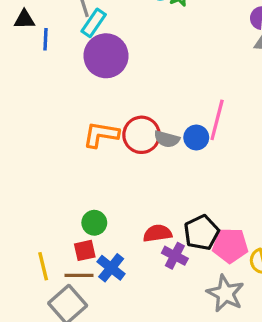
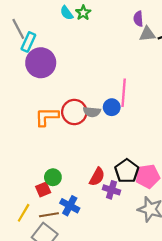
red semicircle: (157, 233) -> (97, 177), turned 138
red square: (85, 250) -> (43, 189), moved
yellow line: (43, 266) -> (24, 213), turned 54

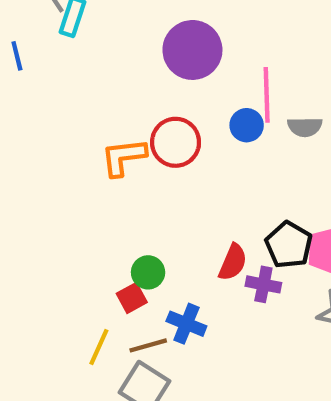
purple circle: (41, 63) -> (192, 50), moved
gray semicircle: (92, 112) -> (305, 127), moved

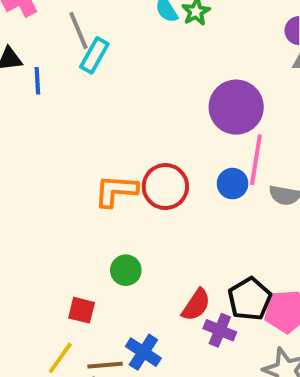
purple circle: (192, 50) -> (236, 107), moved
green circle: (148, 272) -> (126, 270), moved
red square: (132, 298) -> (82, 310), moved, turned 32

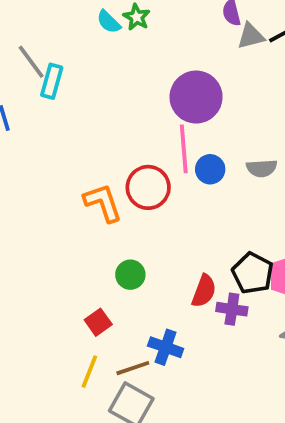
pink line: (256, 160) -> (184, 149), moved
orange L-shape: (116, 191) -> (103, 203), turned 81
red square: (82, 310) -> (98, 322), turned -36

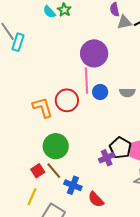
green circle: (130, 275) -> (56, 146), size x1.6
red semicircle: (204, 291) -> (96, 199), moved, turned 114
purple cross: (232, 309) -> (107, 158), moved, turned -35
brown line: (133, 368) -> (54, 171), moved, turned 66

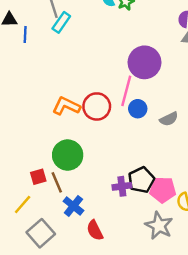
gray semicircle: (127, 92) -> (169, 119), turned -42
orange L-shape: (43, 108) -> (66, 106), turned -65

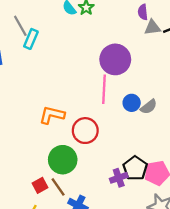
red circle: (97, 106) -> (85, 131), moved
blue circle: (138, 109) -> (132, 103), moved

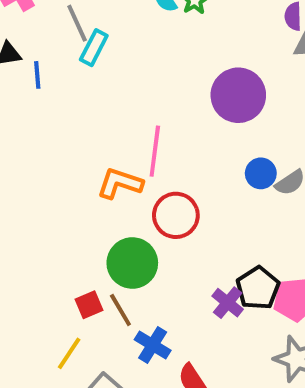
pink line: (104, 89) -> (155, 151), moved
purple cross: (119, 178) -> (228, 303), turned -36

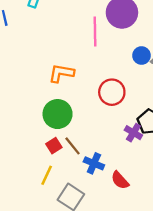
pink line: (155, 151) -> (95, 32), moved
red circle: (176, 215) -> (112, 92), moved
green circle: (132, 263) -> (58, 114), moved

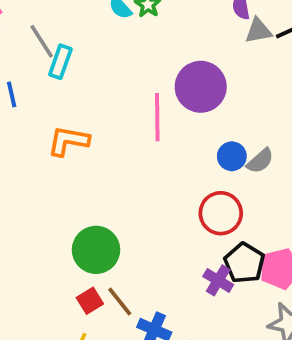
orange L-shape: (61, 73) -> (68, 141), moved
red circle: (112, 92) -> (221, 213), moved

